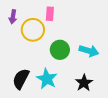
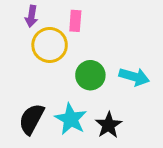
purple arrow: (13, 17) -> (31, 16), moved
black star: (84, 83) -> (109, 125), moved

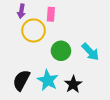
cyan arrow: (134, 77) -> (90, 52), turned 30

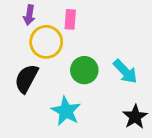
black semicircle: (21, 80) -> (26, 79), moved
black star: (73, 84) -> (135, 117), moved

